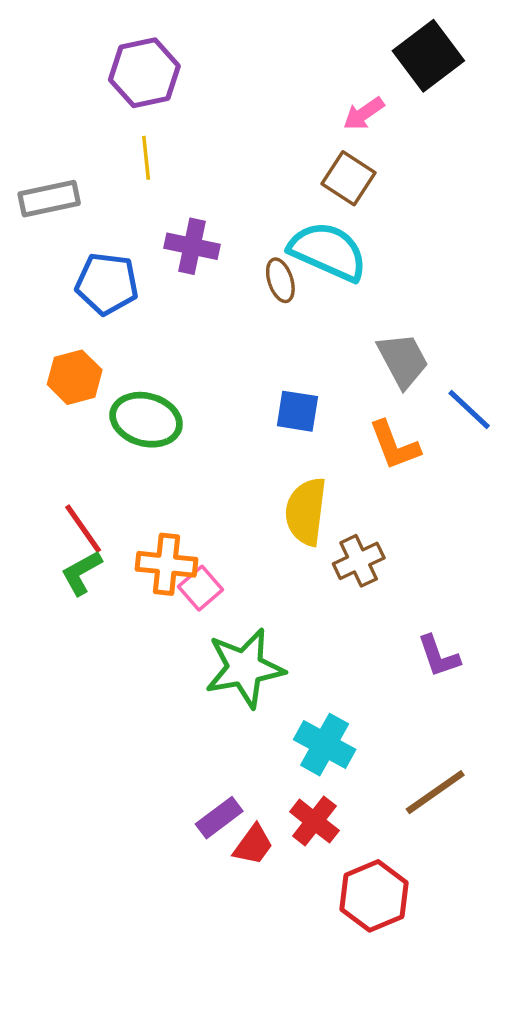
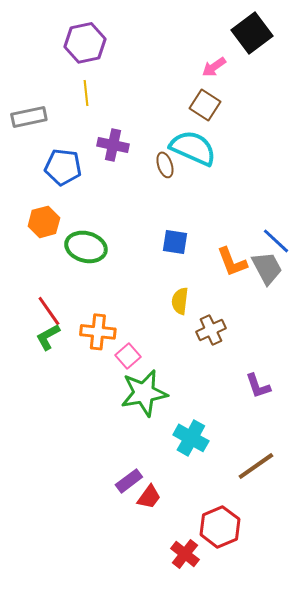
gray trapezoid: (403, 360) -> (267, 268), moved
yellow semicircle: (306, 512) -> (180, 301), size x0.7
pink square: (200, 588) -> (128, 356), moved
red cross: (314, 821) -> (185, 554), moved

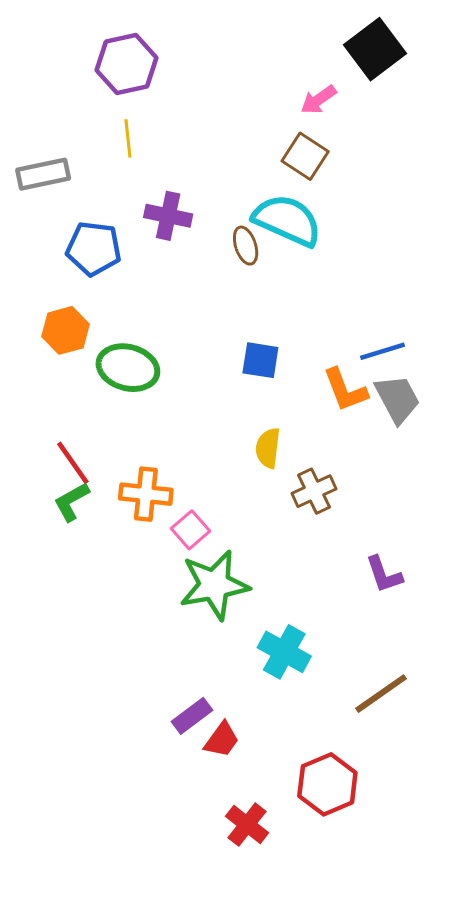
blue line: (276, 241) -> (382, 351), moved, turned -60
red cross: (185, 554) -> (247, 825), moved

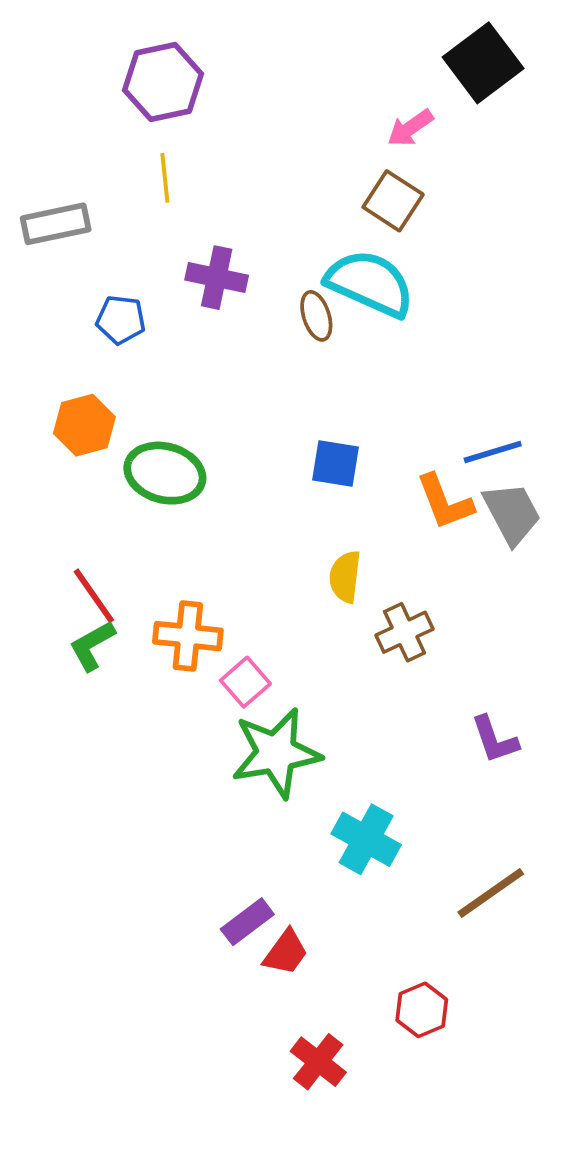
blue pentagon: (94, 249) -> (121, 320), size x0.7
red hexagon: (327, 784) -> (422, 1010), size x0.7

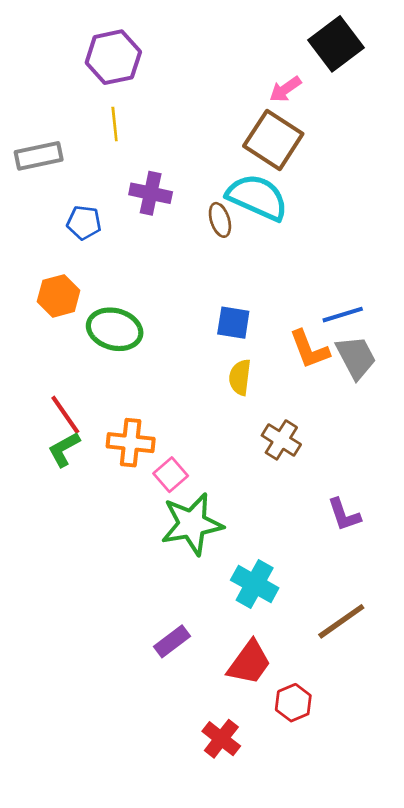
brown square: (393, 201) -> (273, 140), size x1.4
yellow semicircle: (345, 577) -> (240, 377), moved
brown cross: (405, 632) -> (281, 440), turned -33
red trapezoid: (286, 952) -> (249, 663), moved, size x1.4

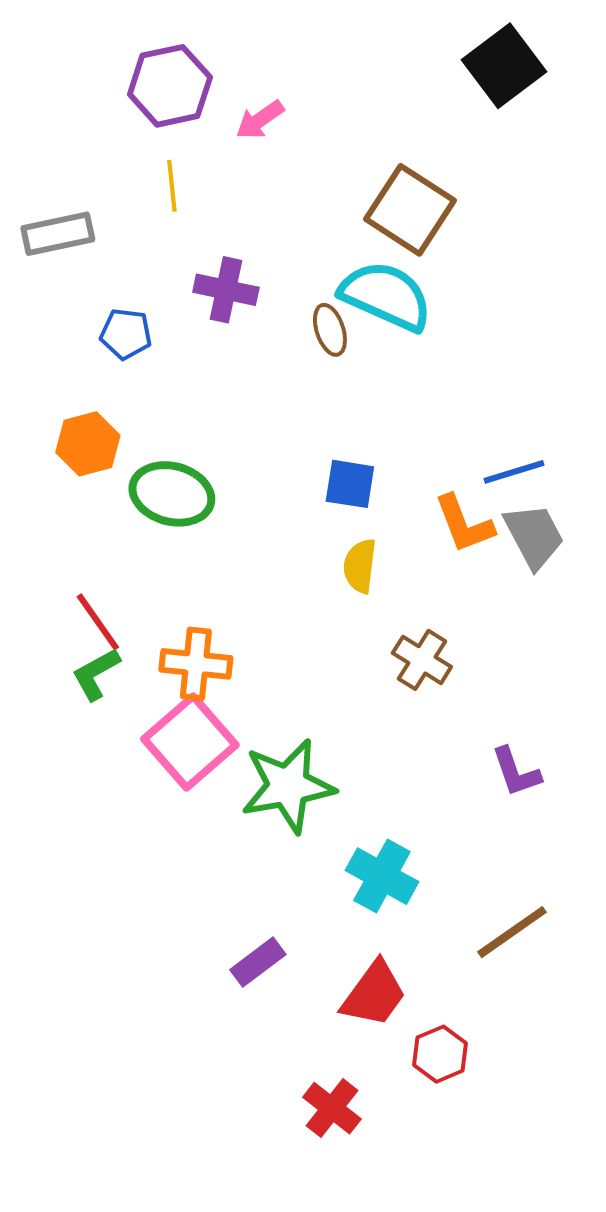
pink arrow: (285, 89) -> (260, 120), moved
pink square: (171, 475) -> (190, 742), moved, size x1.8

